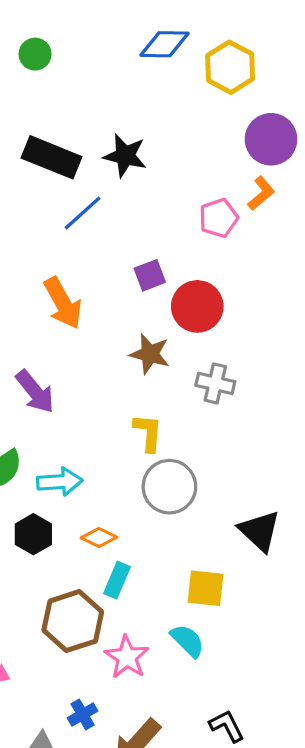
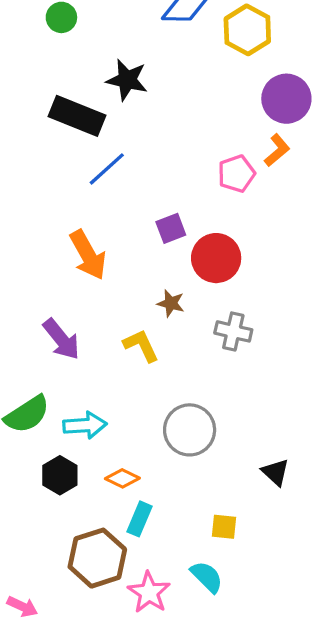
black star: (125, 156) -> (127, 80), moved
brown star: (150, 354) -> (171, 303), size x0.7
yellow L-shape: (148, 433) -> (141, 346), moved, turned -30
black triangle: (260, 531) -> (275, 472), size x0.7
yellow square: (205, 588) -> (224, 527), size x0.7

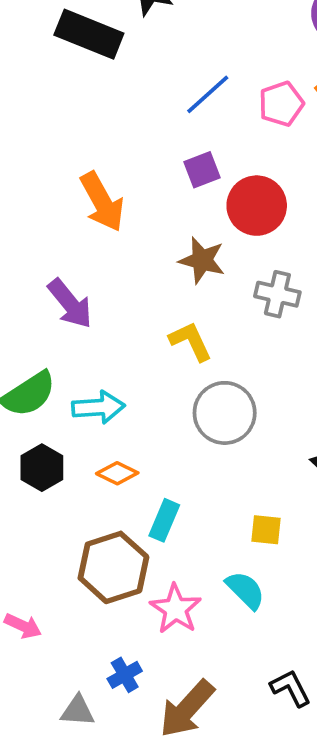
blue line: (107, 169) -> (208, 94), moved
brown star: (171, 303) -> (202, 260), size x1.4
yellow L-shape: (141, 346) -> (191, 341), moved
black hexagon: (60, 475) -> (42, 468), moved
orange diamond: (122, 478) -> (117, 473), moved

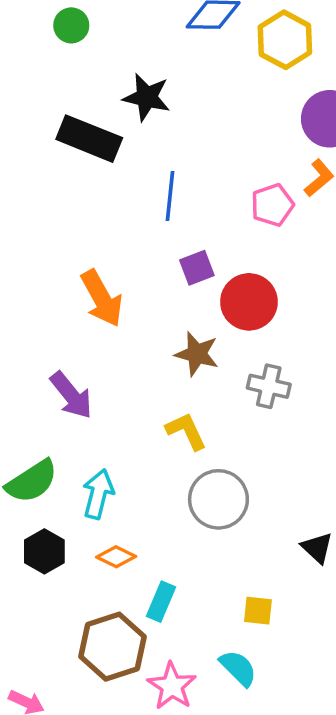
blue line: (208, 94) -> (170, 196), moved, turned -42
cyan arrow: (98, 407) -> (98, 494), turned -72

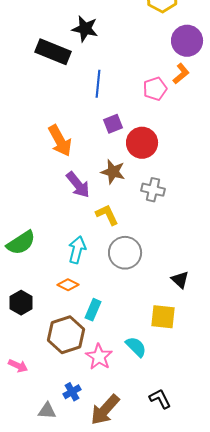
purple arrow: (71, 395) -> (78, 185), moved
cyan arrow: (98, 494) -> (77, 250), moved
black hexagon: (44, 551) -> (21, 303), moved
yellow square: (258, 611) -> (163, 317), moved, size x1.5

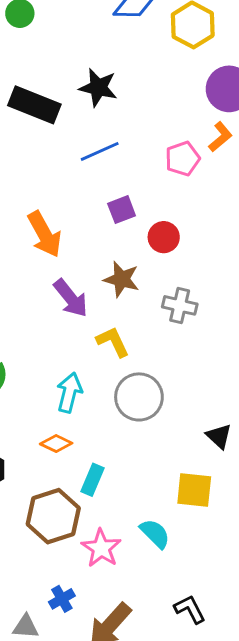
black star: (85, 29) -> (98, 87), moved
blue line: (98, 84) -> (100, 151), turned 60
red circle: (142, 143) -> (164, 237), size x0.7

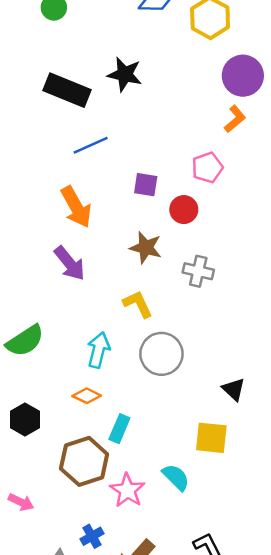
blue line: (100, 151) -> (91, 145), moved
pink pentagon: (183, 159) -> (207, 168), moved
purple square: (122, 210) -> (146, 185), turned 30
purple arrow: (71, 298) -> (70, 263), moved

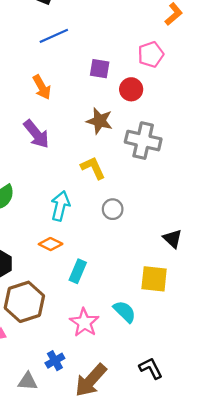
orange arrow: (76, 207) -> (42, 87), size x0.7
gray cross: (198, 271) -> (143, 141), size x1.4
gray circle: (161, 354) -> (113, 209), size x0.6
brown hexagon: (84, 461) -> (24, 302), moved

